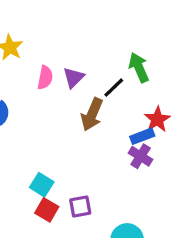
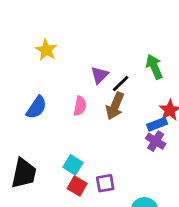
pink semicircle: (45, 78) -> (80, 106), moved
black line: (114, 88) -> (121, 84), moved

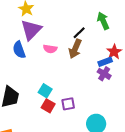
purple triangle: (100, 75) -> (31, 30), moved, size x1.6
pink semicircle: (80, 106) -> (50, 49), turned 88
blue semicircle: (36, 107) -> (19, 50), turned 126

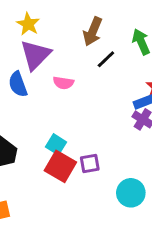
brown arrow: (75, 49) -> (93, 31), moved
red square: (48, 106) -> (60, 166), size x1.5

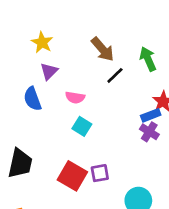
brown arrow: (93, 31) -> (103, 49), turned -64
purple triangle: (35, 55) -> (49, 71), size x0.6
cyan square: (56, 144) -> (82, 126), moved

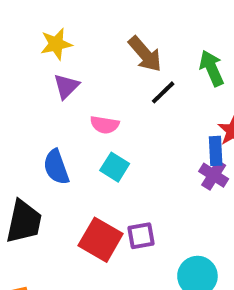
yellow star: (42, 42) -> (56, 44), turned 30
blue semicircle: (32, 99) -> (56, 167), moved
blue rectangle: (151, 115) -> (216, 151), turned -72

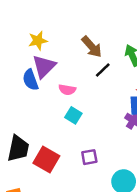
purple triangle: (66, 86) -> (44, 66), size x1.5
blue semicircle: (56, 167) -> (30, 80), moved
red square: (101, 240) -> (46, 160), moved

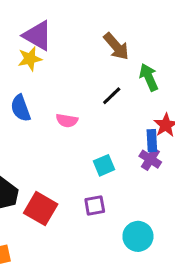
brown arrow: (92, 47) -> (116, 46), moved
purple triangle: (44, 66) -> (38, 36), moved, turned -45
cyan square: (73, 115) -> (104, 165), moved, turned 35

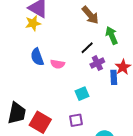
blue semicircle: (21, 108) -> (37, 57), moved
purple cross: (150, 159) -> (97, 63), moved, turned 32

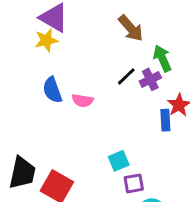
purple cross: (97, 63) -> (150, 79), moved
cyan square: (82, 94) -> (119, 161), moved
purple square: (76, 120) -> (134, 183), moved

